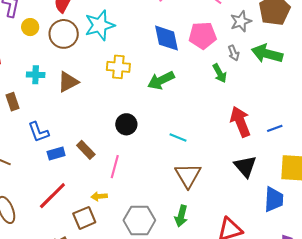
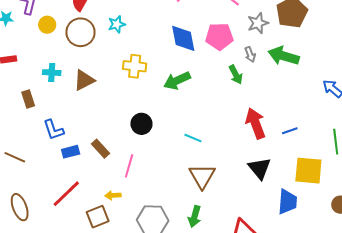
cyan star: (100, 25) -> (117, 24), size x0.6

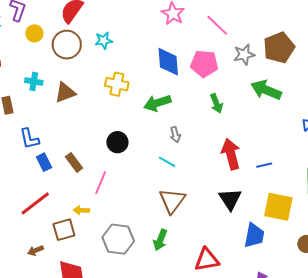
gray arrow: (250, 54) -> (175, 135), moved
blue rectangle: (71, 152) -> (44, 162), turned 72

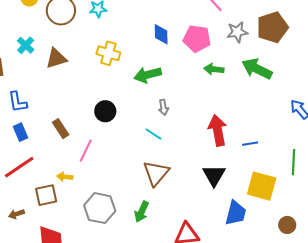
blue diamond: (168, 62) -> (161, 34), size x0.7
cyan cross: (34, 81) -> (26, 45), turned 30
green arrow: (216, 103) -> (214, 69), moved, turned 114
blue rectangle: (44, 162) -> (20, 132), moved

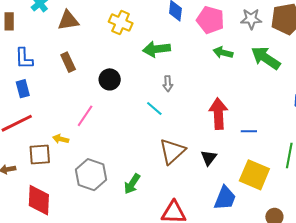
brown rectangle: (61, 129) -> (68, 62), moved
brown triangle: (156, 173) -> (172, 151), moved
black triangle: (214, 175) -> (209, 158), size x0.7

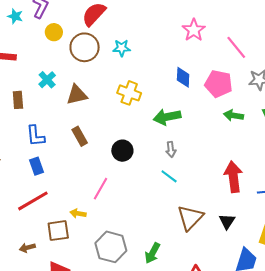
gray arrow: (168, 84) -> (171, 149), moved

